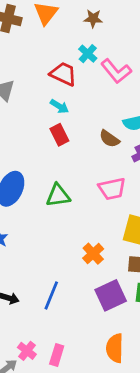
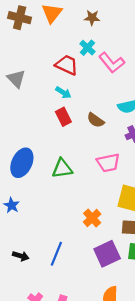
brown semicircle: (109, 139) -> (96, 120), moved

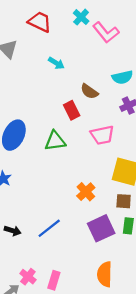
red trapezoid: (67, 65) -> (40, 22), moved
red rectangle: (63, 117) -> (72, 110), moved
blue line: (56, 254) -> (49, 228), turned 30

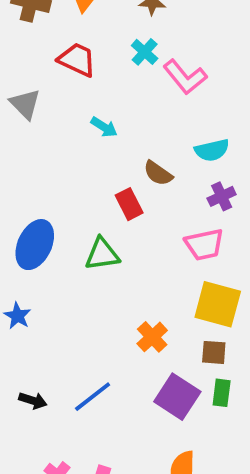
pink trapezoid: (102, 135) -> (204, 245), moved
purple square: (101, 228) -> (177, 397), turned -32

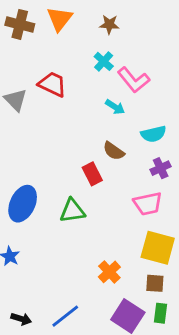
red trapezoid: (77, 60) -> (52, 84), moved
cyan arrow: (104, 127) -> (115, 107), moved

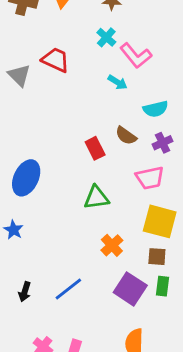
brown semicircle: (114, 151) -> (126, 136), moved
green triangle: (72, 211) -> (96, 198), moved
black arrow: (21, 319) -> (25, 292), turned 90

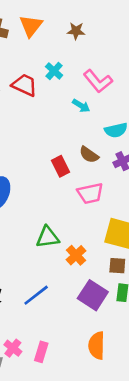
cyan cross: (106, 37) -> (54, 71), moved
pink trapezoid: (150, 178) -> (90, 193), moved
green triangle: (96, 198) -> (48, 237), moved

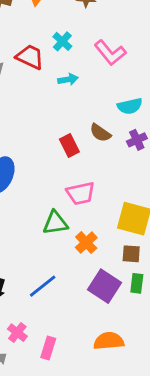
cyan arrow: (81, 106) -> (68, 79), moved, turned -42
pink trapezoid: (90, 193) -> (81, 193), moved
orange semicircle: (97, 346) -> (109, 341), turned 84
pink cross: (13, 348) -> (17, 333), moved

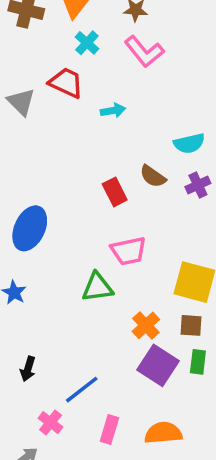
cyan cross: (62, 41) -> (87, 43), moved
pink L-shape: (110, 53) -> (144, 51), moved
orange cross: (86, 243) -> (146, 325), moved
blue line: (43, 286) -> (82, 390), moved
pink rectangle: (48, 348) -> (109, 429), moved

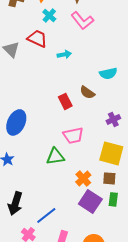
purple cross: (198, 185) -> (113, 119), moved
black arrow: (28, 369) -> (15, 203), size x1.6

